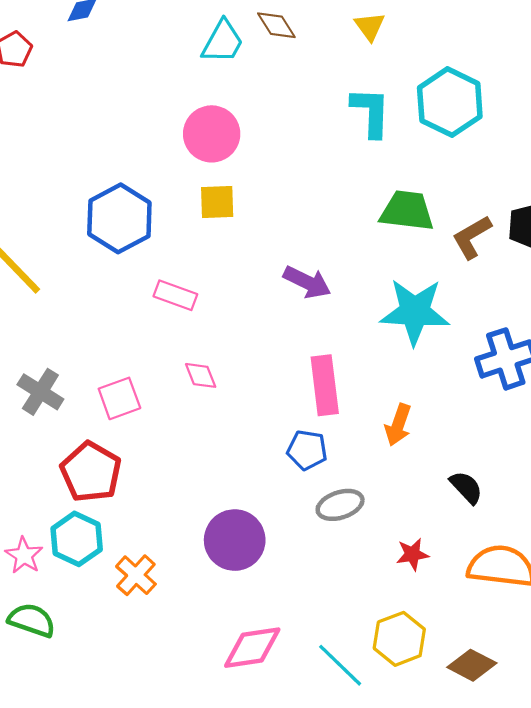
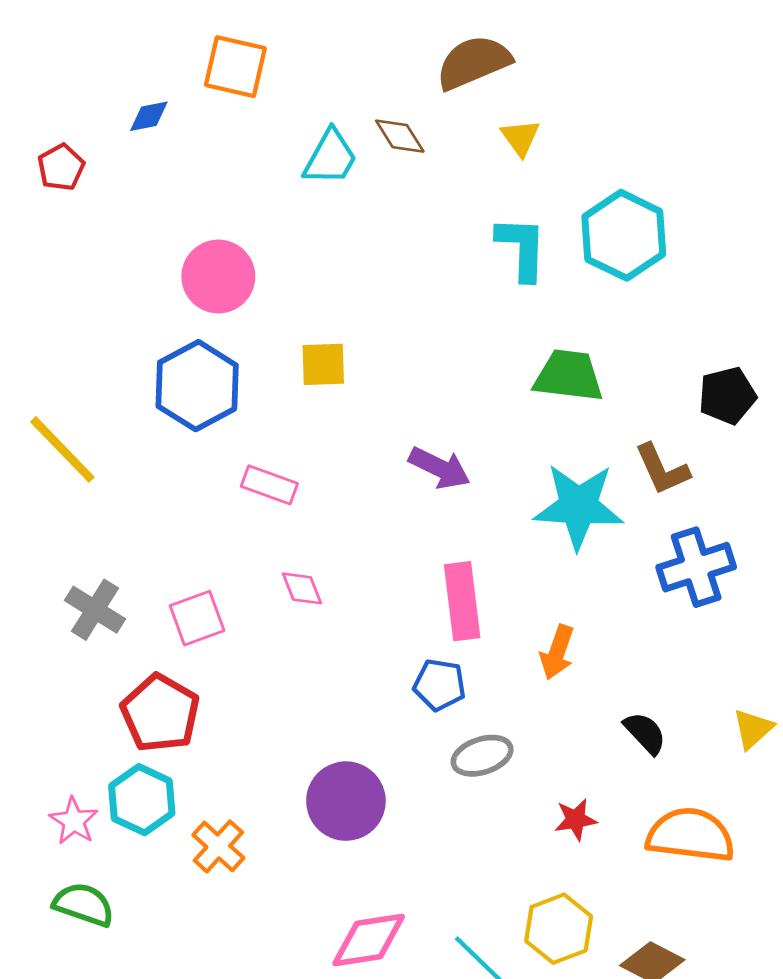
pink circle: (212, 134) -> (218, 276), moved
brown L-shape: (472, 237) -> (662, 469), moved, turned -84

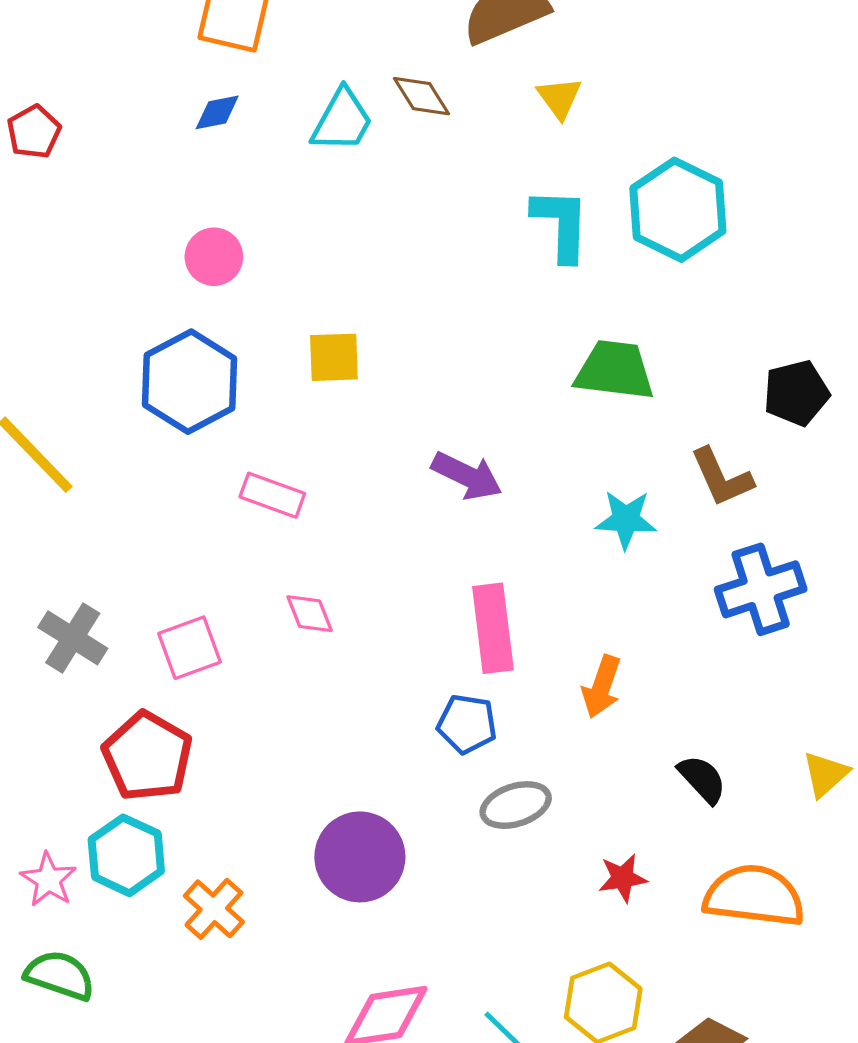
blue diamond: (149, 116) -> (217, 112), moved
pink circle: (218, 276) -> (214, 257), size x0.7
cyan star: (578, 506) -> (626, 520), size x0.6

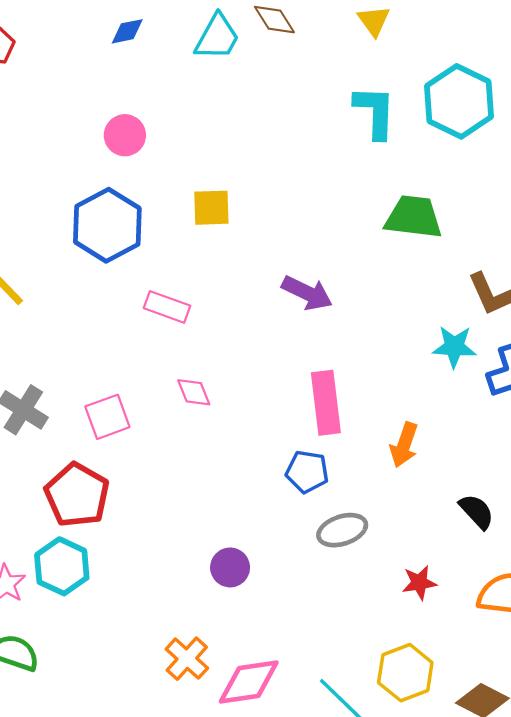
cyan star: (626, 520) -> (454, 347), moved
purple circle: (360, 857) -> (230, 567), size x0.6
orange cross: (214, 909) -> (187, 659), moved

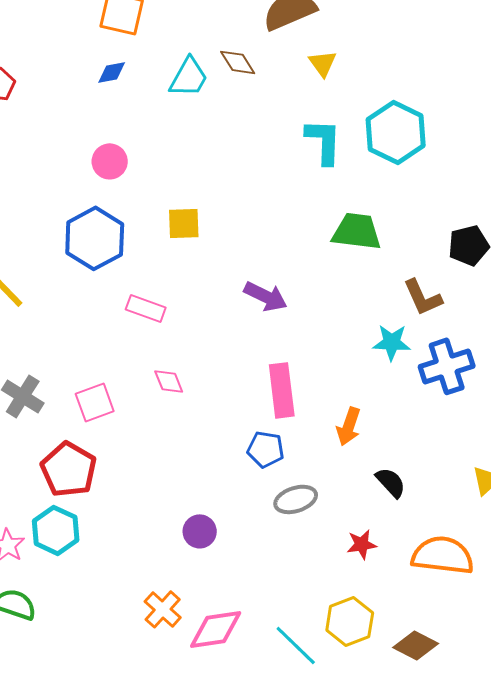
black semicircle: (477, 511) -> (391, 482), moved

